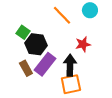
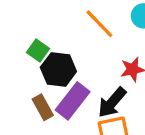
black arrow: (70, 65) -> (112, 102), turned -140

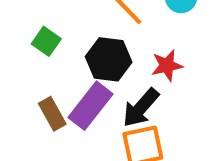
black hexagon: (58, 69) -> (109, 59), moved

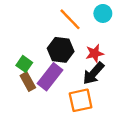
green square: (46, 41) -> (24, 64), moved
black arrow: (141, 108) -> (93, 73), moved

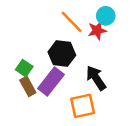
red star: (95, 53) -> (97, 30), moved
black arrow: (93, 73) -> (96, 78), turned 105

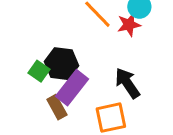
black hexagon: (62, 54) -> (61, 64), moved
brown rectangle: (28, 86) -> (57, 107), moved

